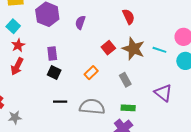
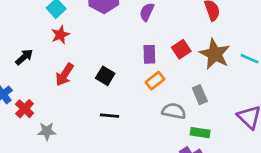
purple rectangle: (52, 53) -> (149, 54), moved
red arrow: (17, 66) -> (65, 75), moved
gray semicircle: (92, 107) -> (174, 111), moved, size x0.7

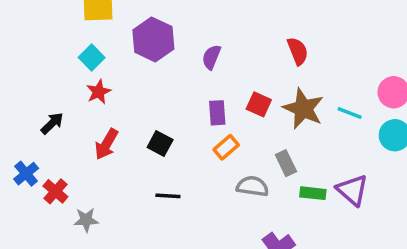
red square: (181, 49) -> (259, 104), turned -30
green rectangle: (200, 133) -> (313, 193), moved

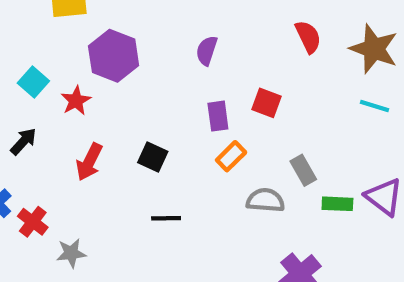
purple hexagon: (153, 39) -> (114, 56), moved
cyan square: (92, 57) -> (33, 82), moved
brown star: (303, 109) -> (374, 49), moved

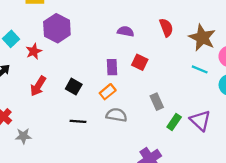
purple semicircle: (207, 51) -> (126, 31), moved, turned 77
orange rectangle: (231, 156) -> (108, 92), moved
gray semicircle: (265, 200) -> (116, 115), moved
green rectangle: (337, 204) -> (174, 122), turned -63

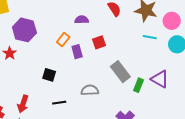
red square: (140, 62) -> (99, 42), turned -32
red arrow: (38, 86) -> (23, 104), moved
orange rectangle: (108, 92) -> (63, 39), moved
gray rectangle: (157, 102) -> (120, 72), size x1.5

